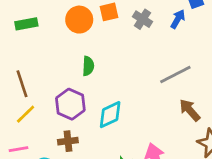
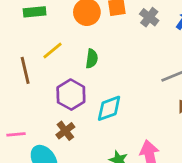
yellow line: (26, 114) -> (53, 51), moved
brown cross: (68, 141) -> (65, 131), turned -36

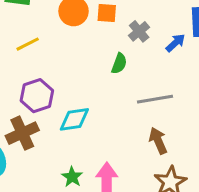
green semicircle: (92, 59) -> (119, 63), moved
brown cross: (65, 131) -> (22, 133), size x1.5

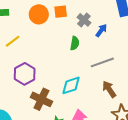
blue arrow: (175, 43) -> (101, 30), moved
cyan diamond: (74, 119) -> (71, 85), moved
brown cross: (22, 133) -> (41, 99), moved, turned -30

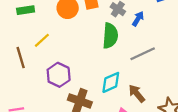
green semicircle: (75, 43) -> (110, 36), size x1.6
brown arrow: (109, 89) -> (137, 93), moved

